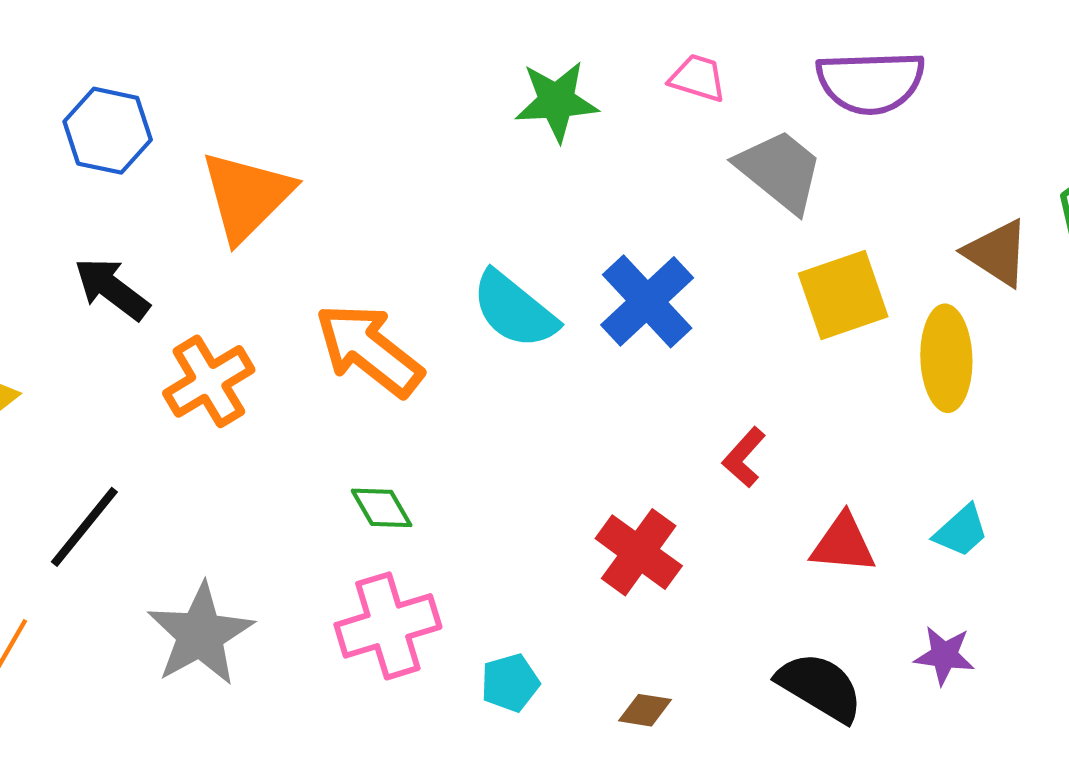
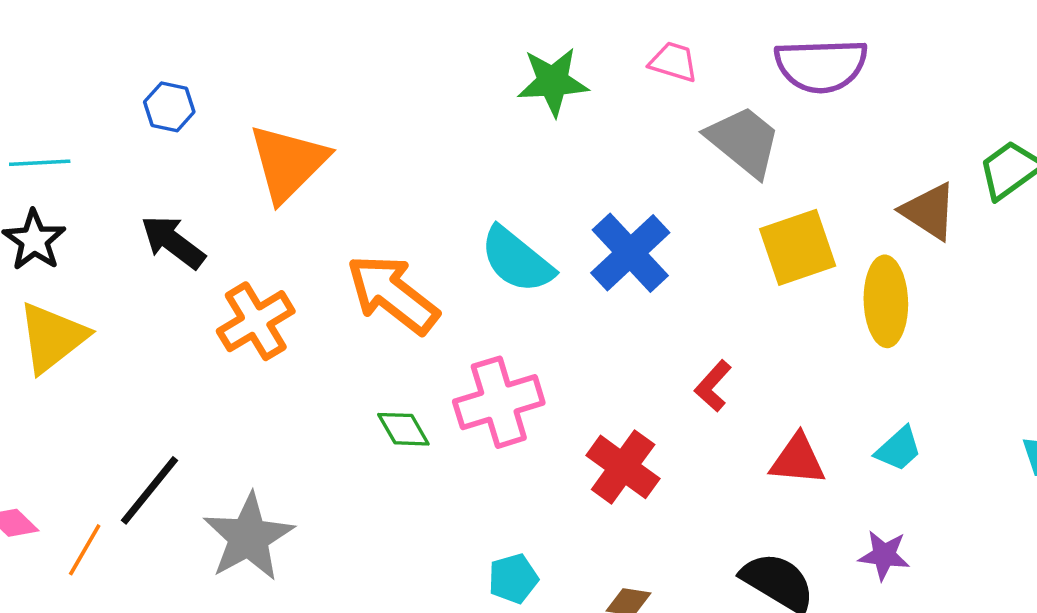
blue hexagon: (108, 131) -> (169, 107), size x0.7
black line: (84, 527) -> (150, 490), moved
pink cross: (388, 626) -> (499, 402), moved

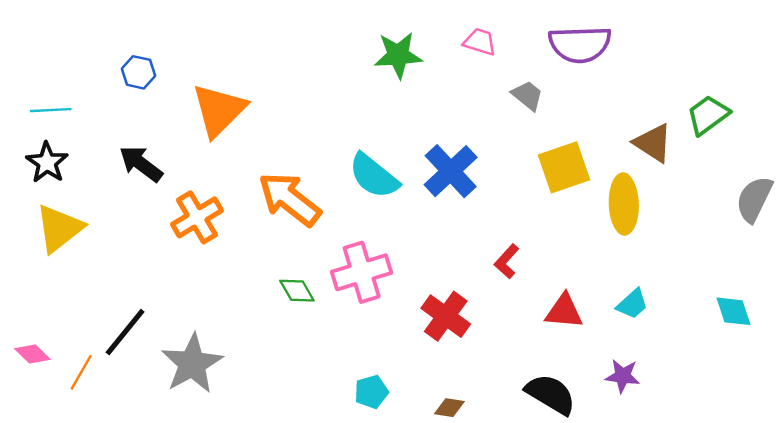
gray trapezoid: (744, 141) -> (527, 95), size x0.6

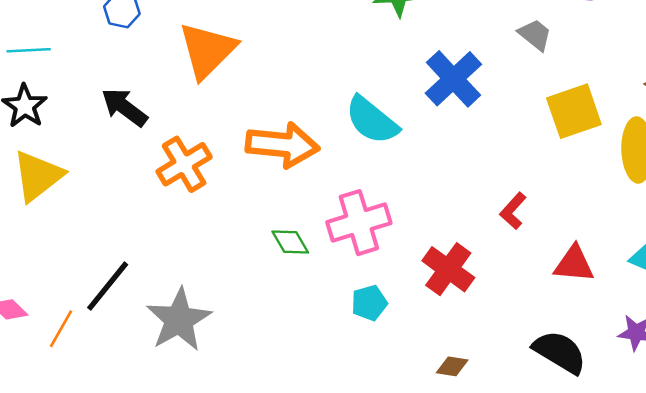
blue cross: (451, 171) -> (453, 79), moved
orange arrow: (290, 199) -> (282, 145), turned 148
cyan pentagon: (371, 392) -> (369, 303), moved

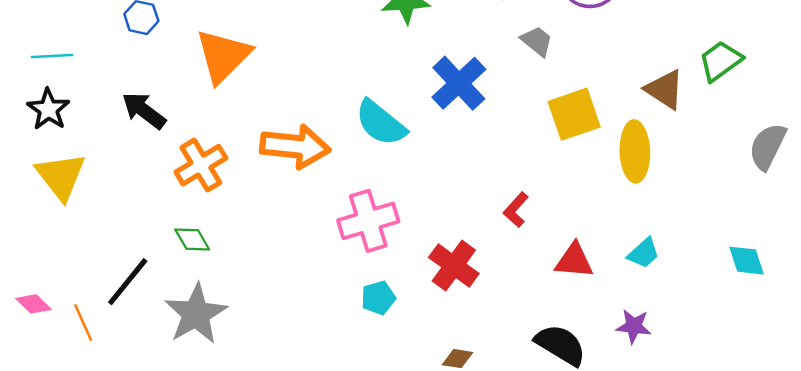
yellow triangle: (38, 176) -> (61, 176), turned -30
green diamond: (290, 242) -> (192, 239), moved
orange line: (61, 329) -> (83, 323), turned -54

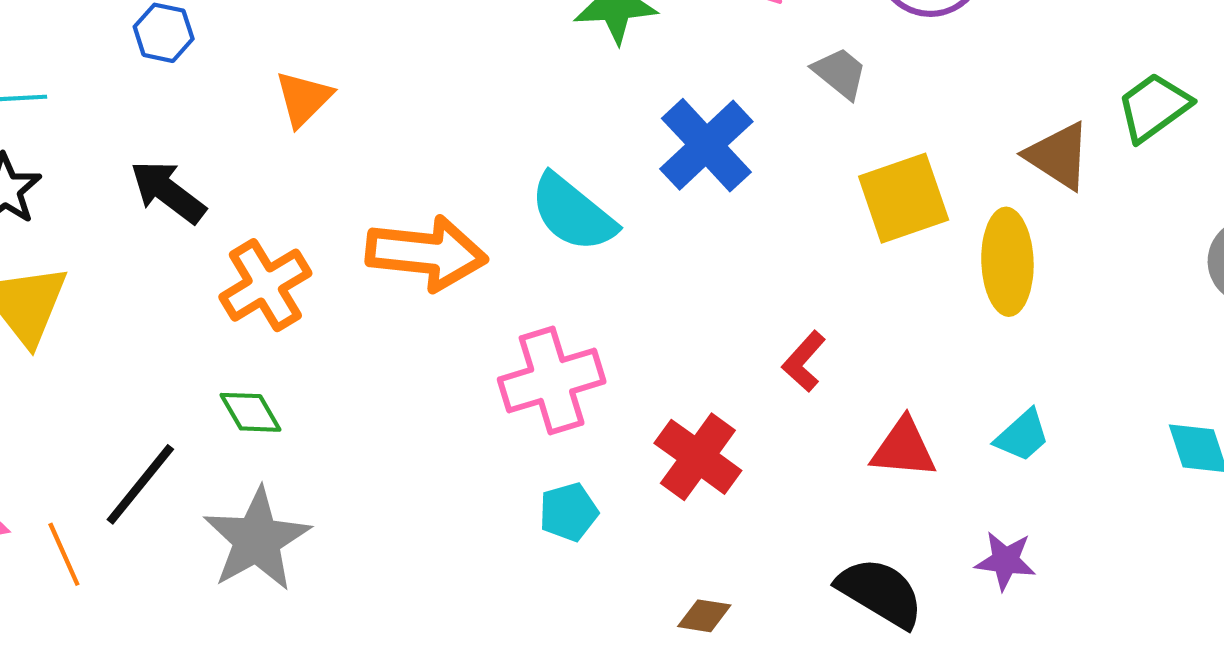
orange triangle: (223, 56) -> (304, 99), size x0.6

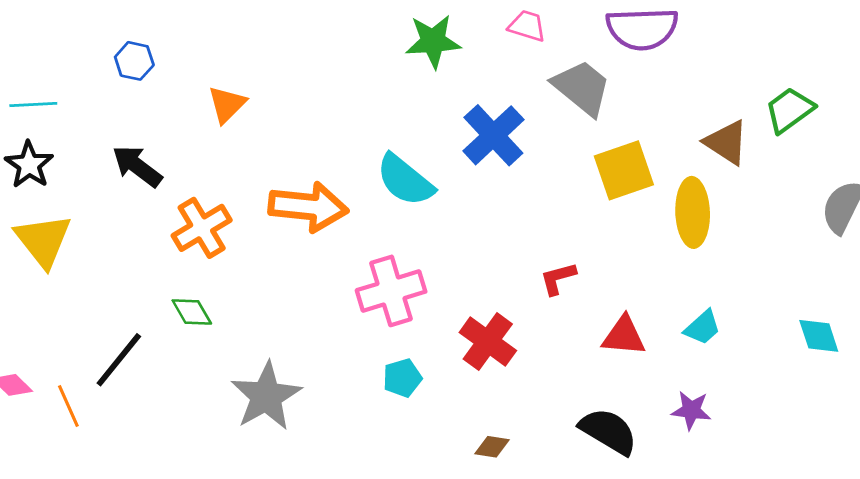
gray trapezoid: (840, 73) -> (582, 88), size x1.6
red L-shape: (804, 361) -> (558, 278), turned 33
gray star: (257, 540) -> (266, 396), moved

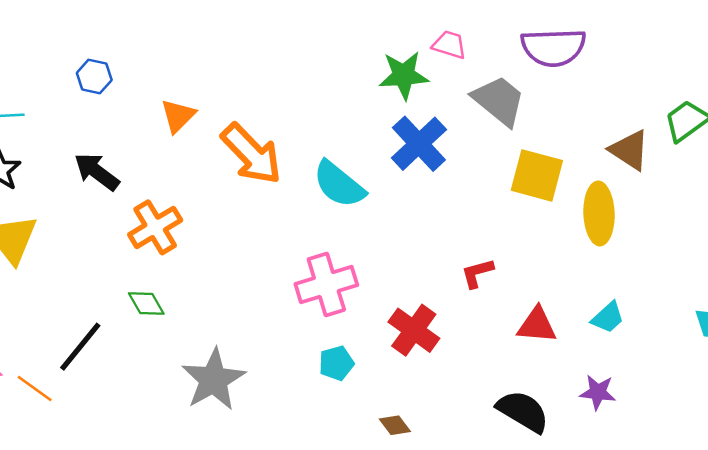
green star: (433, 41) -> (404, 75), moved
yellow square: (624, 170) -> (537, 175), turned 34
orange arrow: (308, 207) -> (251, 154), moved, turned 40
orange line: (68, 406) -> (35, 388), turned -30
brown diamond: (492, 447) -> (395, 425), moved, turned 44

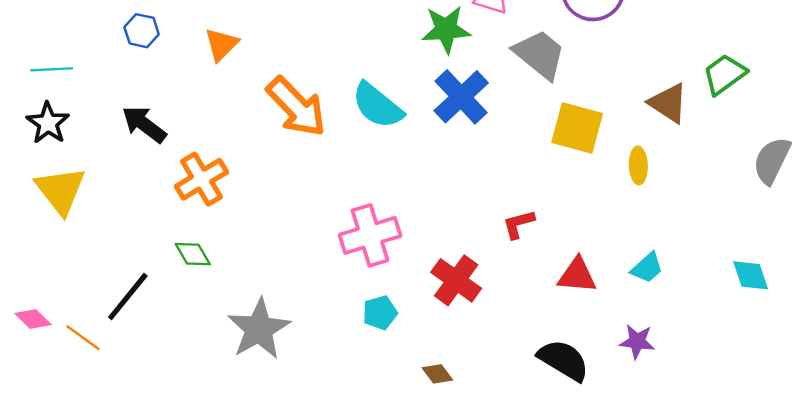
orange triangle: (178, 116) -> (221, 44), moved
cyan semicircle: (339, 184) -> (377, 106), moved
yellow ellipse: (599, 213) -> (638, 165), size x0.6

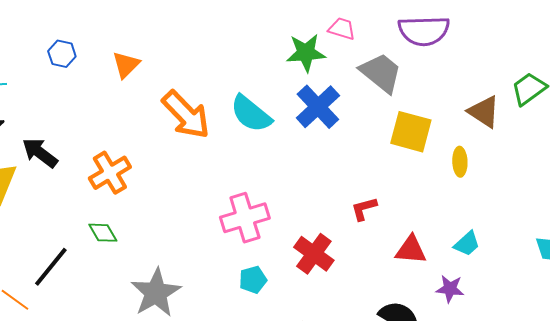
black arrow: (144, 124) -> (40, 153), moved
purple star: (637, 341) -> (450, 289), moved

